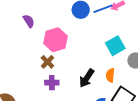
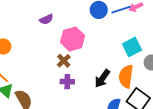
purple semicircle: (29, 21) -> (46, 19), turned 96
orange semicircle: (110, 75) -> (126, 76), size x1.6

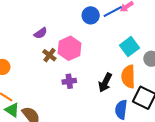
brown cross: (64, 61) -> (49, 55), moved
purple cross: (67, 82) -> (69, 81), moved

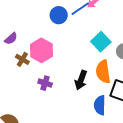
purple cross: (69, 81) -> (45, 83), turned 32

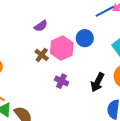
blue circle: (59, 15) -> (85, 38), moved
purple semicircle: (11, 39) -> (41, 26), moved

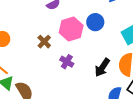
brown cross: (42, 55) -> (44, 42), moved

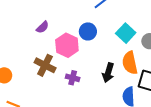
brown cross: (44, 42) -> (45, 65), size x1.5

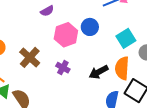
brown cross: (45, 65) -> (30, 57), moved
black arrow: (108, 73) -> (99, 72), turned 30

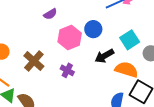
orange semicircle: (122, 68) -> (126, 70), turned 105
black arrow: (99, 72) -> (104, 56), moved

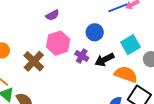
pink hexagon: (70, 37) -> (58, 43), moved
purple cross: (67, 70) -> (82, 56), moved

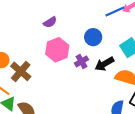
purple cross: (82, 56) -> (82, 61), turned 32
brown cross: (34, 61) -> (21, 71), moved

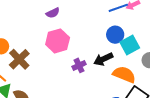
blue circle: (93, 37) -> (115, 35), moved
purple cross: (82, 61) -> (79, 65), moved

